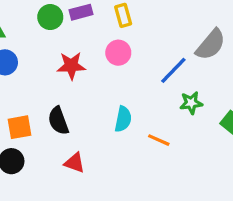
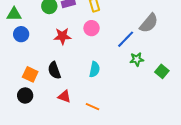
orange square: (19, 127) -> (30, 74), turned 35
orange line: (159, 140) -> (93, 107), moved

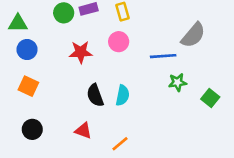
blue line: (126, 39) -> (163, 56), turned 42
black semicircle: (54, 70) -> (95, 95), moved
orange square: (30, 74) -> (28, 86), moved
orange line: (93, 107) -> (120, 144), turned -64

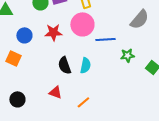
pink circle: (119, 42) -> (82, 24), size x1.5
blue circle: (27, 50) -> (24, 35), moved
blue line: (163, 56) -> (105, 39), moved
black circle: (32, 129) -> (17, 99), moved

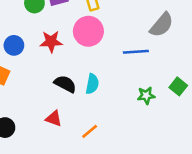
blue line: (105, 39) -> (136, 52), moved
green star: (127, 55) -> (146, 95), moved
black semicircle: (64, 65) -> (65, 84), turned 138

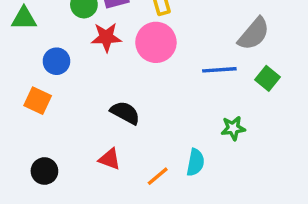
red star: (51, 42) -> (106, 37), moved
cyan semicircle: (92, 84) -> (195, 162), moved
green square: (178, 86) -> (267, 78), moved

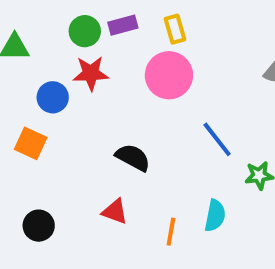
red star: (106, 37) -> (91, 73), moved
blue line: (219, 70) -> (217, 139), moved, turned 56
orange line: (158, 176) -> (171, 232), turned -40

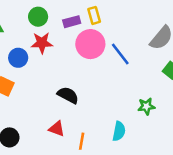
purple rectangle: (123, 25) -> (72, 22), moved
blue line: (217, 139) -> (120, 54), moved
orange line: (171, 232) -> (82, 141), moved

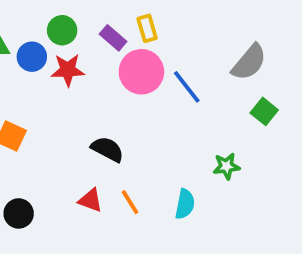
purple rectangle: (72, 22) -> (113, 38), turned 56
blue circle: (18, 58) -> (32, 57), moved
orange line: (82, 141) -> (130, 202), moved, turned -42

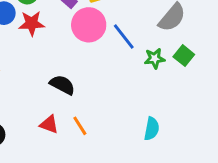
green star: (226, 166) -> (155, 58), moved
cyan semicircle: (185, 204) -> (152, 129), moved

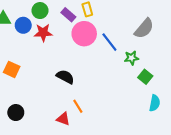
green square: (184, 56) -> (145, 77), moved
red triangle: (49, 124) -> (63, 119), moved
cyan semicircle: (152, 129) -> (155, 103), moved

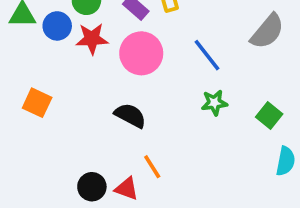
pink circle: (84, 34) -> (141, 53), moved
green star: (131, 58) -> (214, 103), moved
black circle: (16, 113) -> (92, 187), moved

